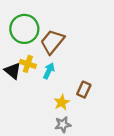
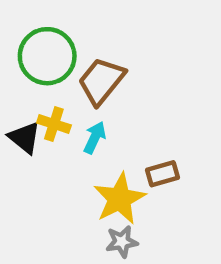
brown rectangle: (84, 90) -> (163, 174), turned 49
yellow star: (62, 102) -> (120, 199), size x1.6

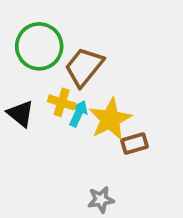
yellow cross: (54, 124) -> (62, 102), moved
yellow star: (120, 199) -> (110, 119), moved

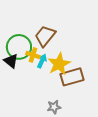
green circle: (39, 46) -> (19, 47), moved
brown rectangle: (134, 144) -> (72, 77), size x1.6

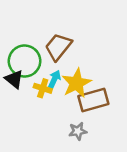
yellow cross: (33, 55) -> (43, 88), moved
gray star: (54, 107) -> (78, 131), moved

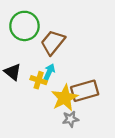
green circle: (25, 61) -> (24, 26), moved
yellow star: (76, 83) -> (65, 98), moved

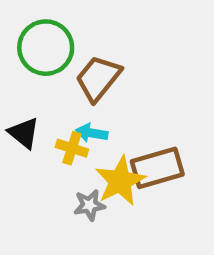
cyan arrow: (49, 72) -> (92, 133), turned -105
gray star: (70, 119) -> (89, 205), moved

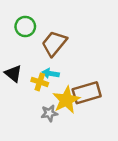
green circle: (46, 48) -> (25, 26), size x0.7

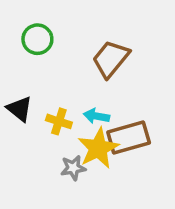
brown trapezoid: (54, 43) -> (111, 59), moved
cyan arrow: (51, 73) -> (96, 116), moved

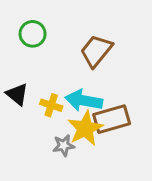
cyan arrow: (96, 116) -> (84, 101), size x1.6

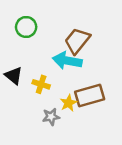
cyan arrow: (84, 101) -> (67, 61), moved
yellow star: (85, 128) -> (68, 103), size x0.6

